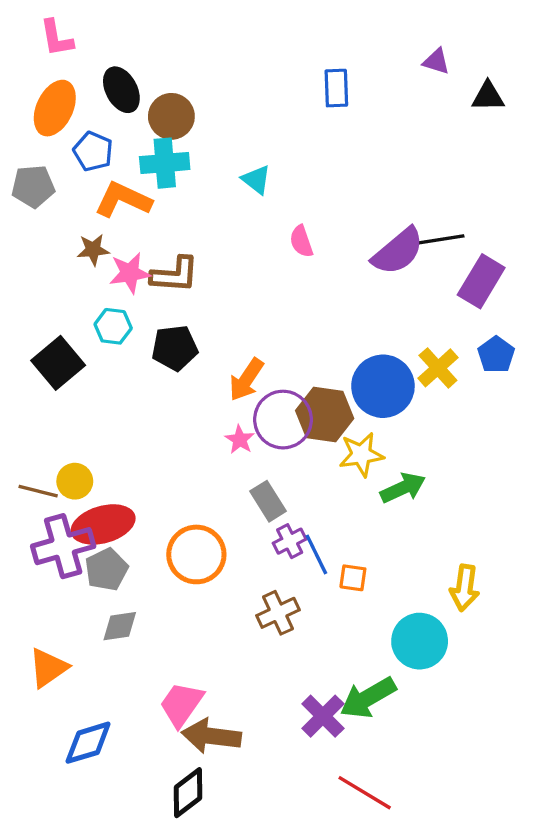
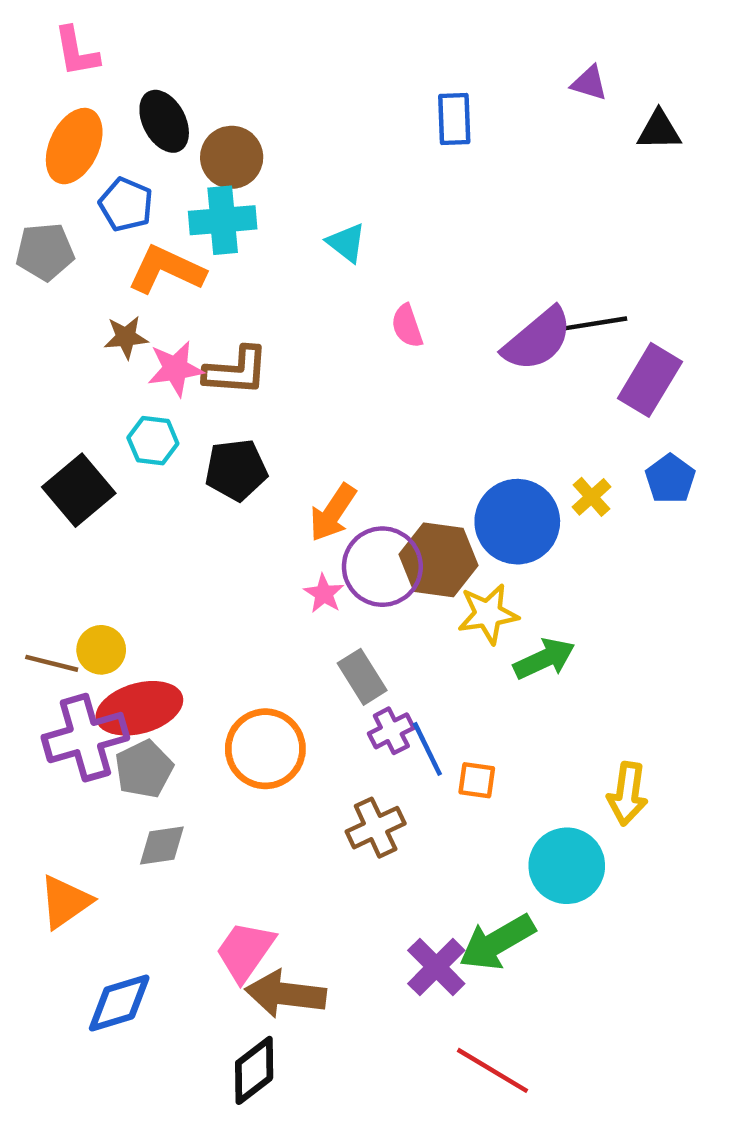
yellow cross: (438, 368) -> (591, 497), size x0.7

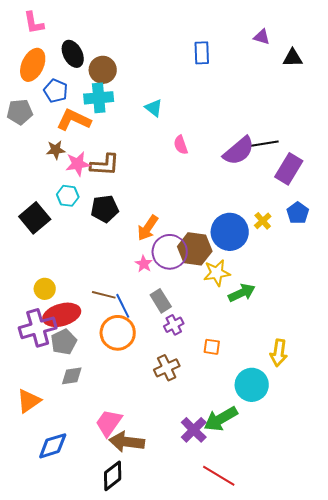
brown line: (52, 663) -> (104, 295), moved
blue line: (427, 749) -> (123, 306), moved

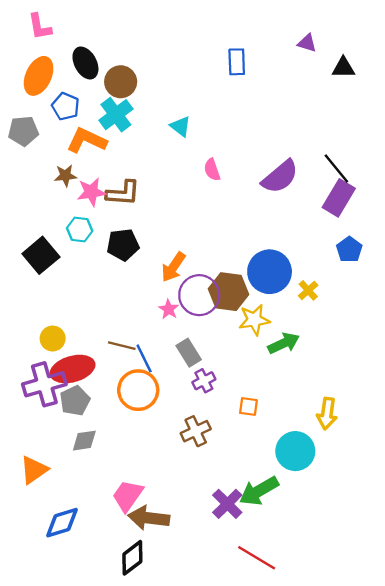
cyan cross: (99, 98) -> (116, 115), turned -32
black line: (264, 144) -> (336, 169), moved, turned 60
yellow cross: (263, 221) -> (308, 290), moved

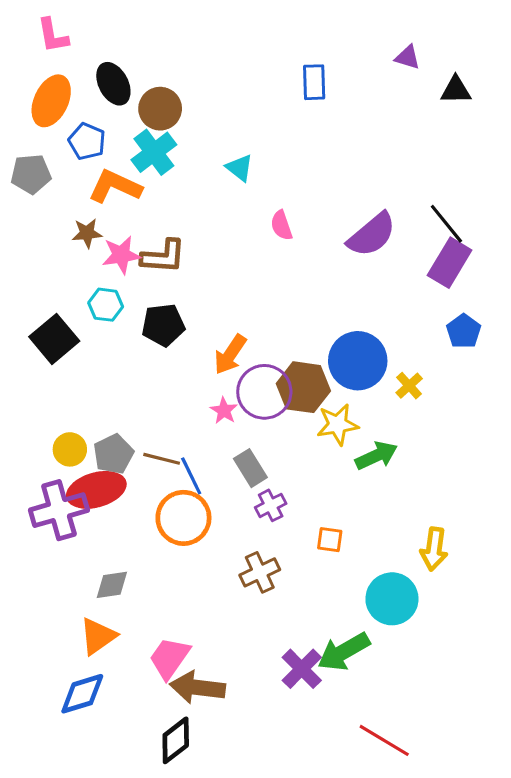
gray pentagon: (75, 401) -> (113, 454), moved
orange triangle: (34, 470) -> (98, 636), moved
red line: (257, 558) -> (384, 740), moved

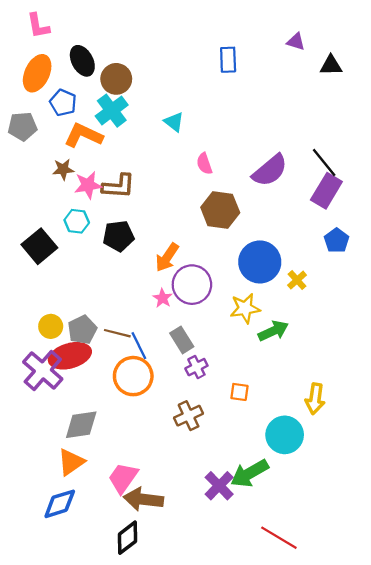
brown hexagon: (303, 387) -> (220, 210), moved
purple cross: (59, 510) -> (43, 370), turned -33
gray diamond: (112, 585) -> (81, 425), size x1.4

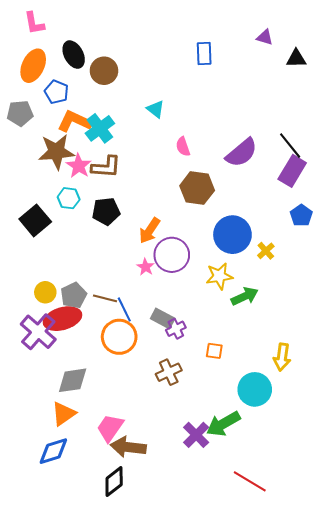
cyan cross: (112, 111) -> (100, 128), moved
brown star: (63, 169) -> (56, 152), size x1.8
pink star: (88, 185) -> (79, 166), turned -30
gray rectangle: (182, 340) -> (163, 319), moved, turned -30

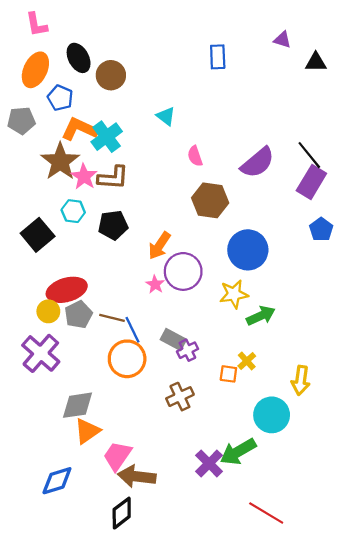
brown star: (56, 152) -> (60, 161), turned -30
yellow cross: (266, 251) -> (247, 361), moved
red ellipse: (63, 319) -> (67, 290), moved
orange triangle: (64, 414) -> (87, 431), moved

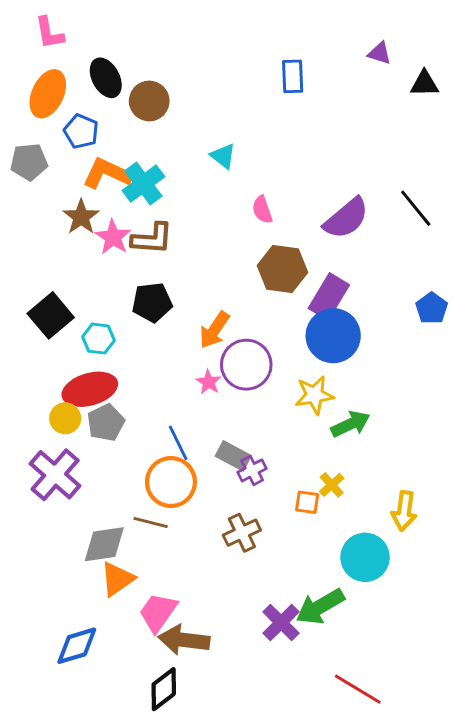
brown star: (60, 161) -> (81, 217), size x0.7
purple rectangle: (311, 182) -> (329, 297), moved
cyan hexagon: (73, 211) -> (98, 339), moved
brown line: (112, 318) -> (151, 523), moved

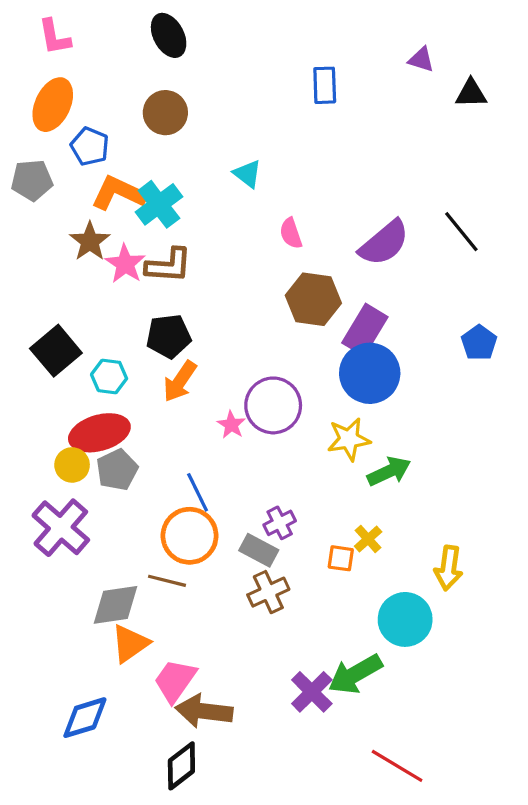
black ellipse: (106, 78) -> (169, 35), moved
orange arrow: (214, 330) -> (180, 381), moved
gray rectangle: (233, 456) -> (259, 550), moved

